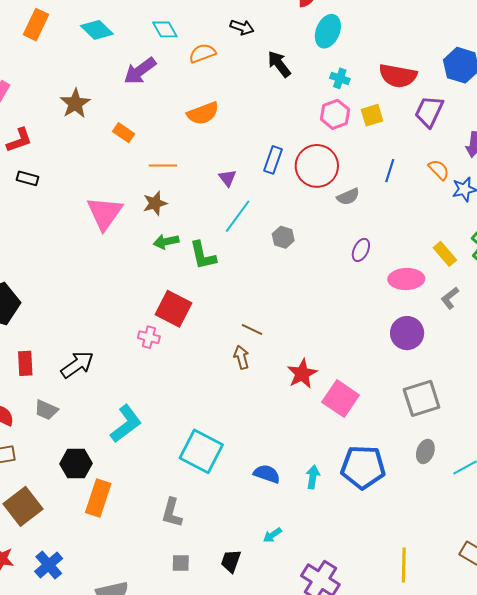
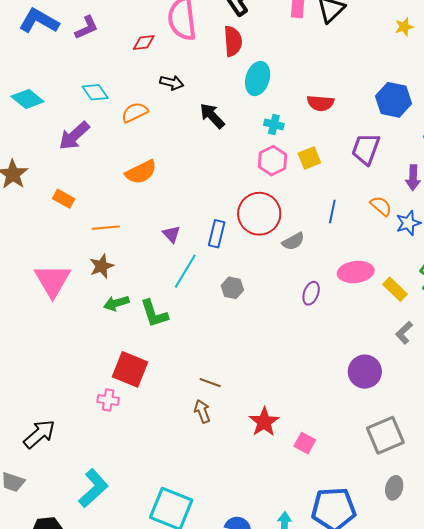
red semicircle: (398, 76) -> (320, 103), moved, size x0.7
blue rectangle: (273, 160) -> (217, 234), moved
pink ellipse: (406, 279) -> (356, 272), moved
pink square: (341, 399) -> (305, 443), size x0.6

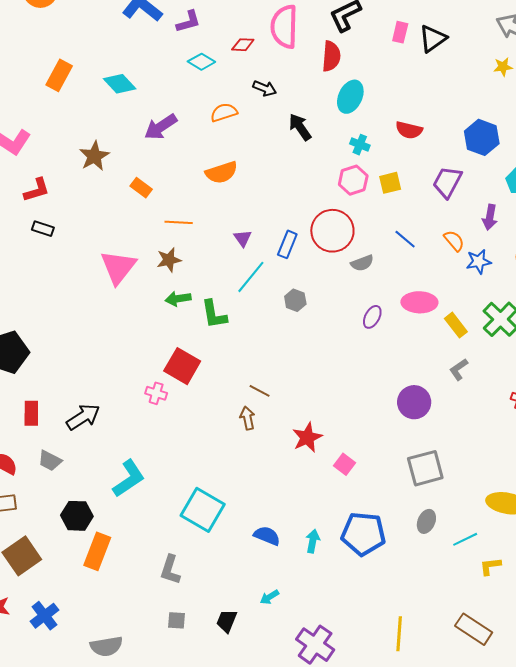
cyan diamond: (95, 92) -> (201, 62), moved, turned -32
blue line: (332, 211) -> (405, 239), turned -70

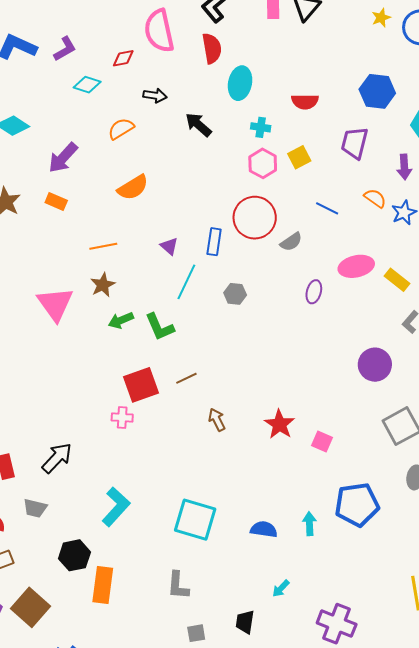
orange rectangle: (141, 188) -> (56, 201), moved
red square: (182, 366) -> (141, 385), turned -36
brown line: (260, 391) -> (186, 378), moved, turned -40

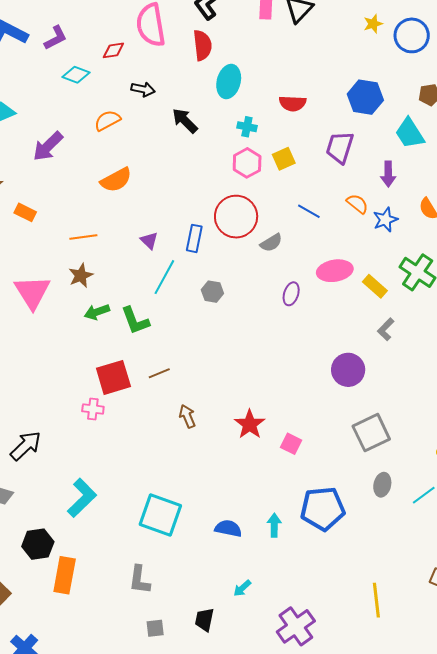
orange rectangle: (56, 201) -> (25, 212), moved
purple cross: (337, 624) -> (296, 626), turned 30

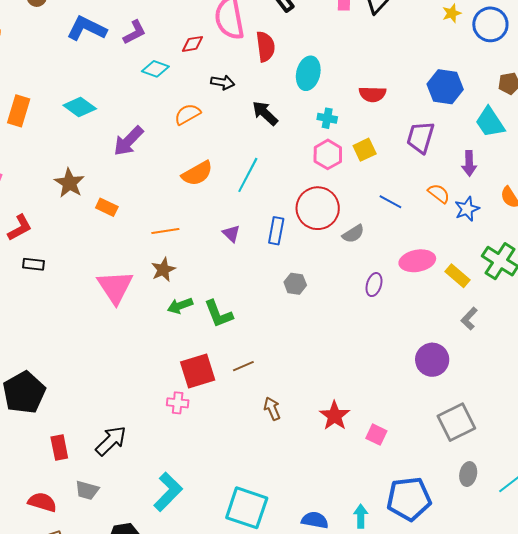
red semicircle: (202, 45) -> (265, 47), moved
cyan line: (164, 277) -> (248, 175), moved

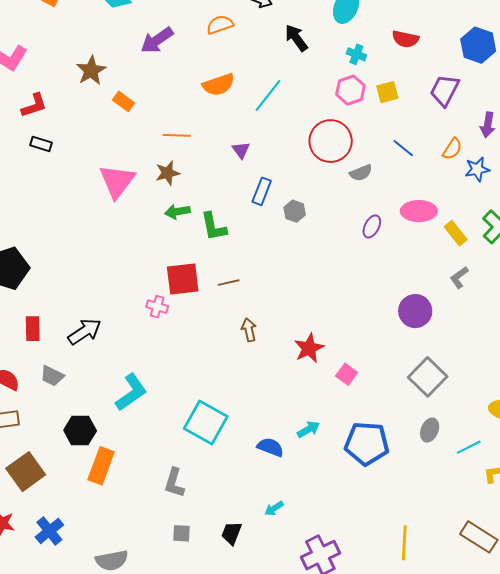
orange semicircle: (439, 193) -> (452, 149), turned 75
blue rectangle: (276, 231) -> (262, 191), moved
gray square: (456, 422) -> (428, 377), turned -30
cyan arrow: (361, 516) -> (308, 429), moved, turned 50

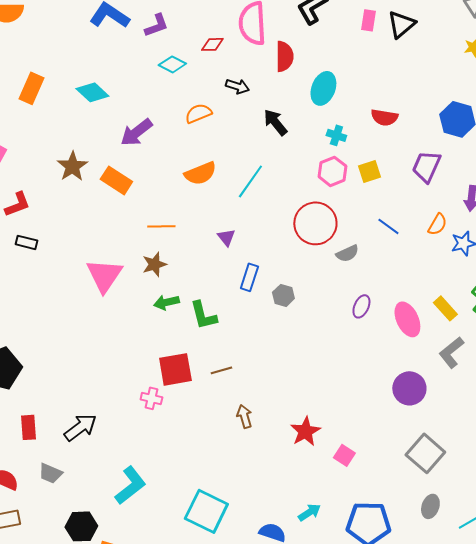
orange rectangle: (123, 101) -> (116, 180), moved, size x1.4
pink ellipse: (419, 211) -> (407, 319), moved, turned 68
gray L-shape: (459, 277) -> (451, 352), size x1.4

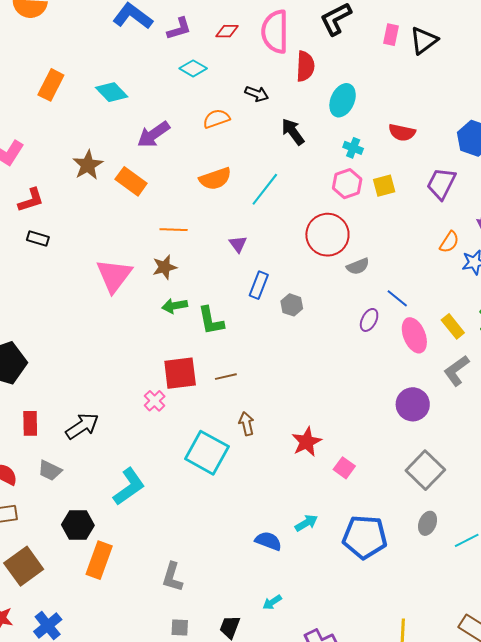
red diamond: (212, 44) -> (227, 31), moved
blue line: (388, 226) -> (397, 298), moved
pink cross: (151, 398) -> (155, 401), turned 30
cyan square: (206, 511) -> (207, 453), moved

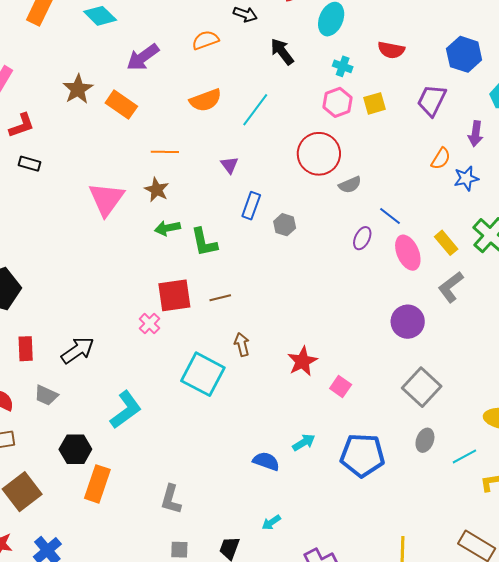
brown star: (165, 267) -> (157, 190), turned -30

